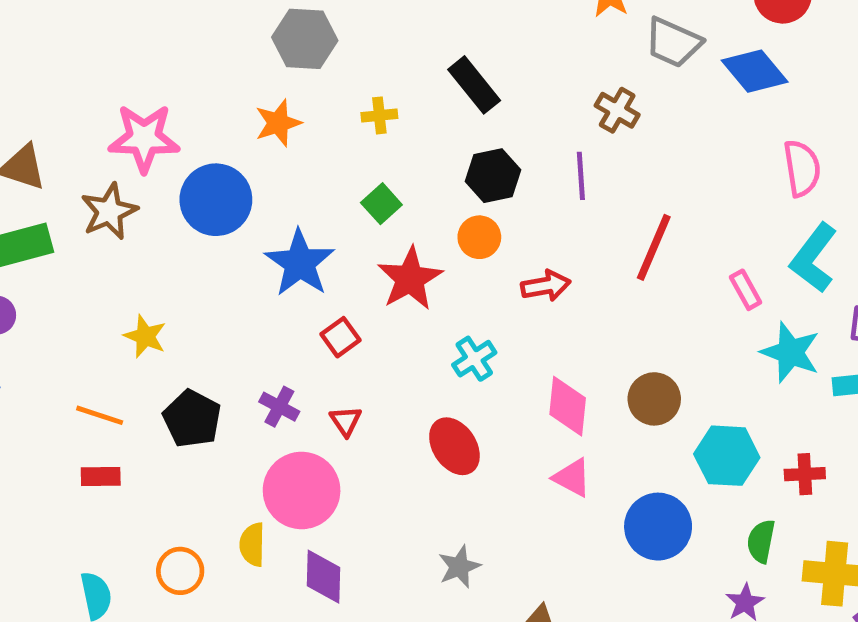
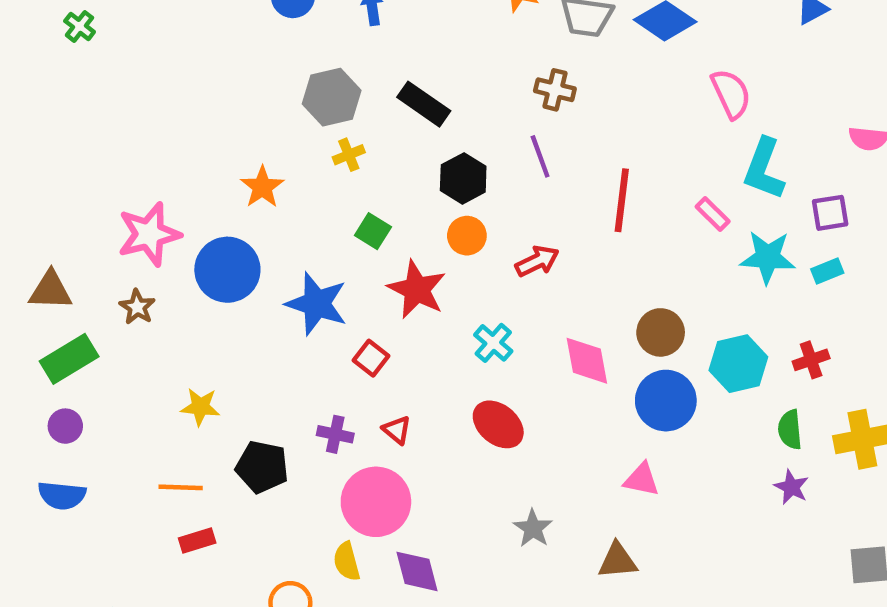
gray hexagon: (305, 39) -> (332, 97), moved
brown star: (109, 211) -> (137, 307), size x0.7
pink triangle: (572, 478) -> (642, 480), moved
blue circle: (658, 527) -> (666, 401), moved

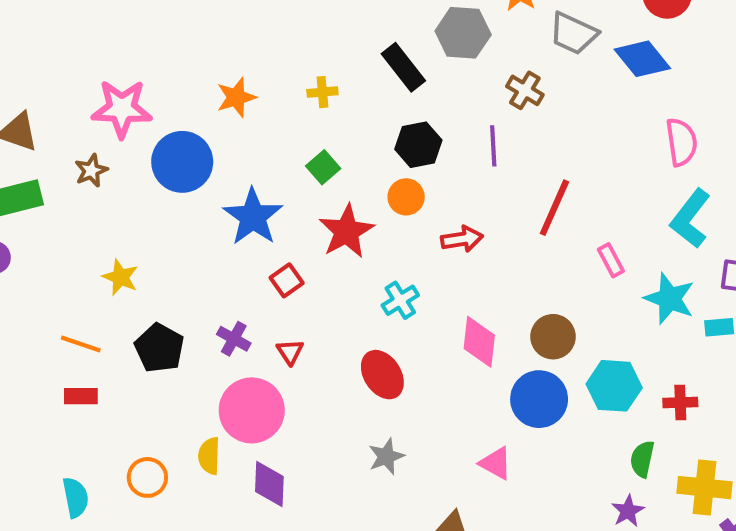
gray hexagon: (332, 97) -> (463, 33), moved
pink rectangle: (713, 214) -> (611, 260), moved
gray star: (533, 528) -> (386, 456), moved

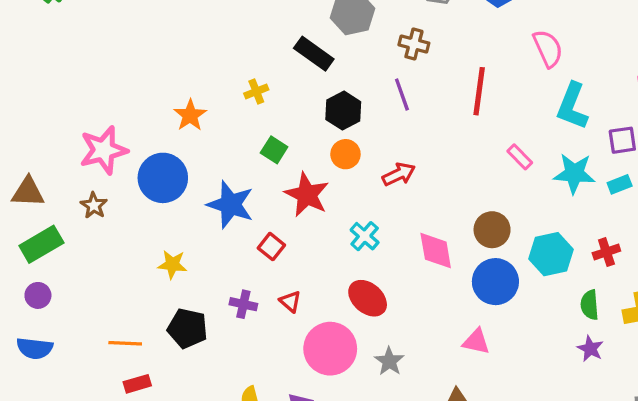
red line: (554, 208) -> (479, 91), moved
yellow star: (120, 277) -> (172, 264), moved
pink circle: (252, 410) -> (330, 349), moved

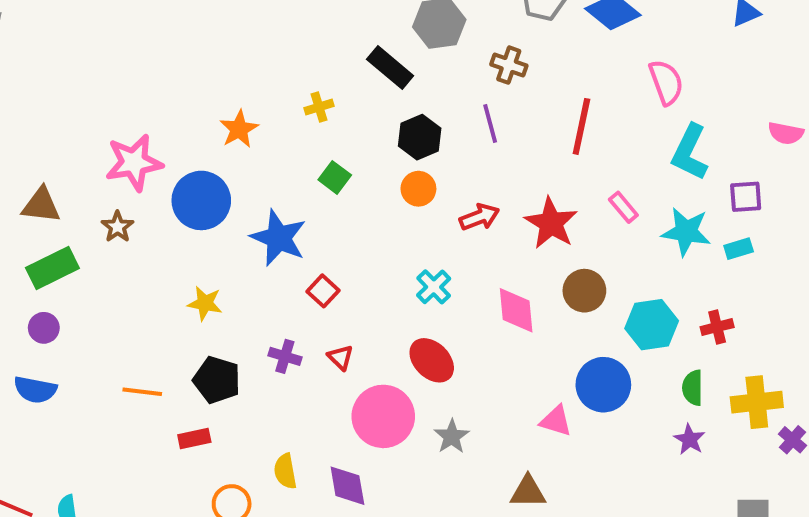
red star: (307, 195) -> (551, 223), moved
blue circle: (495, 282) -> (603, 385), moved
red rectangle: (137, 384) -> (194, 439), moved

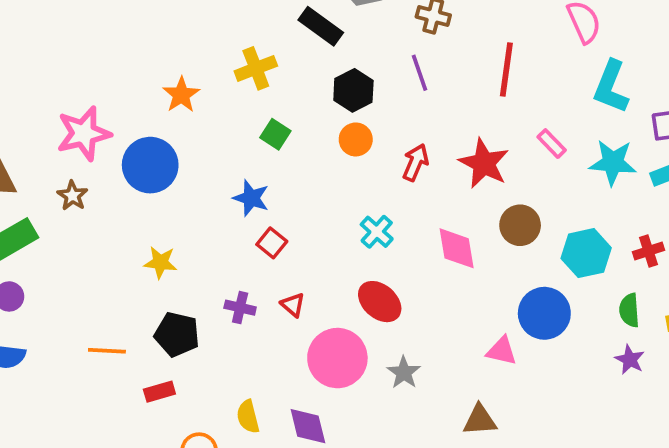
yellow cross: (319, 107) -> (256, 68), size x1.5
red arrow: (479, 217) -> (415, 162), turned -42
blue star: (279, 238) -> (251, 198), moved, size x0.7

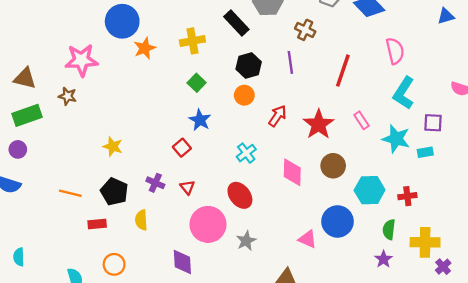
blue circle: (150, 165) -> (122, 21), moved
brown star: (72, 196) -> (68, 96), turned -30
blue star: (251, 198) -> (200, 120), moved
yellow semicircle: (248, 417) -> (141, 220), moved

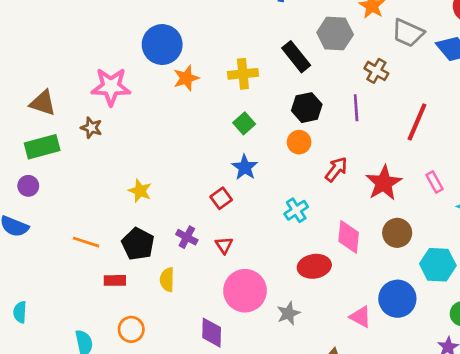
red ellipse: (240, 195) -> (314, 266), moved, turned -65

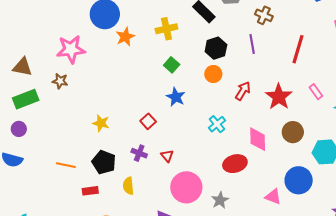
red square: (221, 198) -> (148, 121), moved

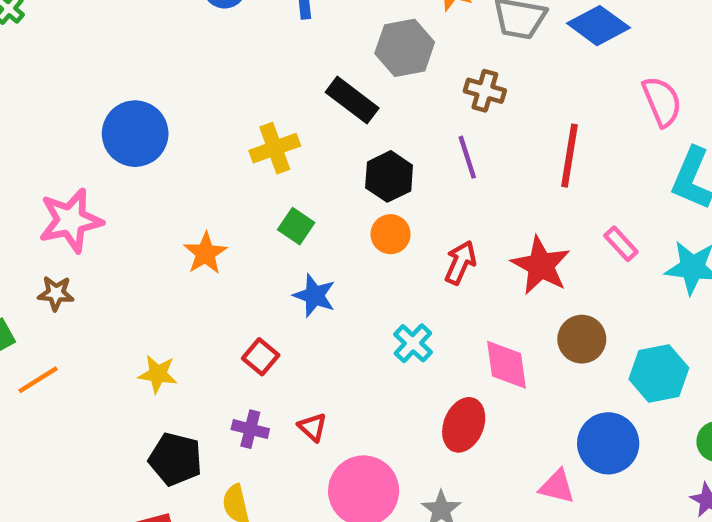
orange star: (125, 37) -> (205, 253), moved
red ellipse: (235, 164) -> (464, 425), turned -45
orange line: (66, 165) -> (38, 380), moved, turned -36

